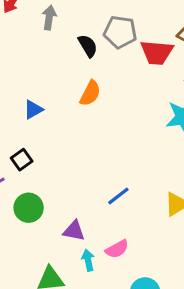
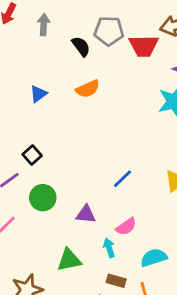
orange semicircle: (90, 93) -> (88, 89), turned 45
blue triangle: (33, 110) -> (38, 94), moved
cyan arrow: (88, 260) -> (109, 248), moved

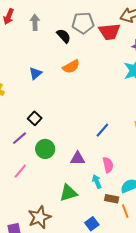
pink semicircle: (126, 227) -> (108, 165), turned -63
brown rectangle: (116, 281) -> (112, 199), moved

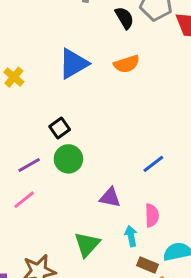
blue triangle: (35, 73) -> (73, 64), size x1.6
purple line: (20, 138) -> (29, 165), moved
green circle: (45, 149) -> (68, 159), moved
green triangle: (68, 193) -> (87, 244), turned -42

